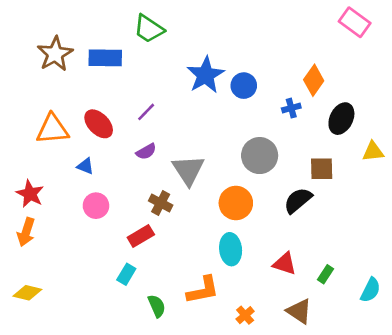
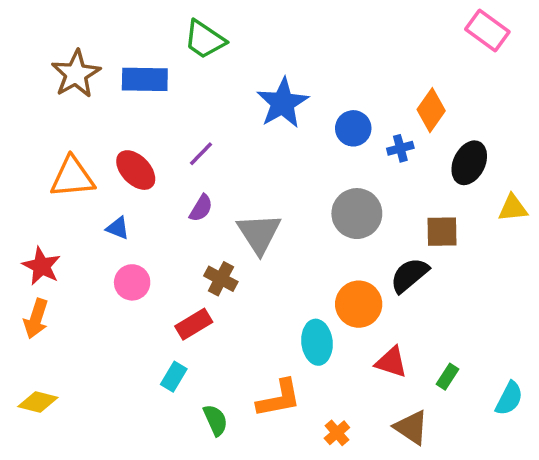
blue circle: (244, 86) -> (353, 128), moved
purple semicircle: (146, 152) -> (201, 208), turned -30
orange circle: (236, 203) -> (359, 304), moved

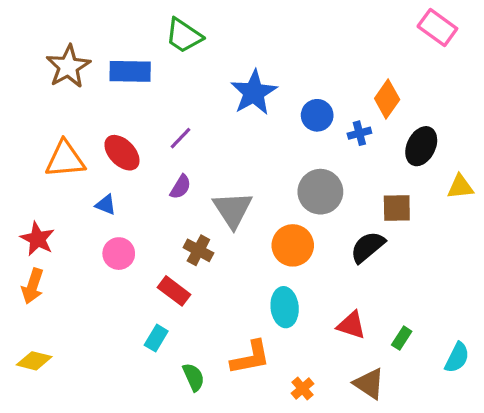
orange circle: (359, 304) -> (293, 245), moved
red rectangle: (194, 324) -> (174, 291), turned 68

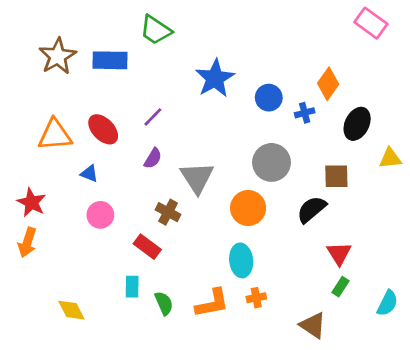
red triangle: (351, 325) -> (339, 254), moved, turned 40
cyan rectangle: (156, 338) -> (132, 287), turned -30
yellow diamond: (34, 361) -> (71, 310), moved, turned 48
green semicircle: (194, 377) -> (164, 303), moved
orange cross: (302, 388) -> (256, 298), moved, turned 30

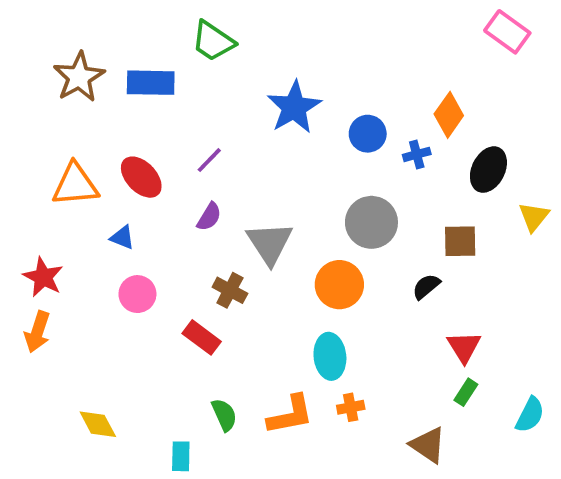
yellow triangle: (390, 158) -> (534, 217), turned -45
black semicircle: (312, 209) -> (426, 287), size x0.7
cyan rectangle: (132, 287) -> (181, 456), moved

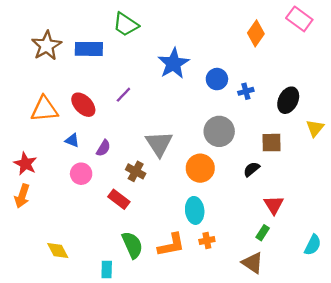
orange diamond: (449, 115) -> (256, 33), moved
purple semicircle: (209, 217) -> (103, 148), moved
green rectangle: (466, 392) -> (263, 233), moved
green semicircle: (224, 415) -> (132, 245), size x1.4

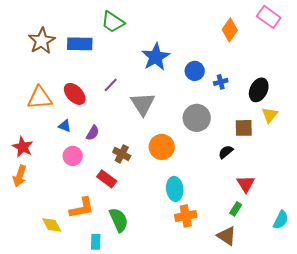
yellow triangle: (315, 128) -> (270, 115), moved
gray triangle: (159, 144) -> (143, 104), moved
orange circle: (200, 168) -> (162, 147), moved
orange cross: (207, 240) -> (186, 216), size x1.5
orange L-shape: (171, 245) -> (82, 208), moved

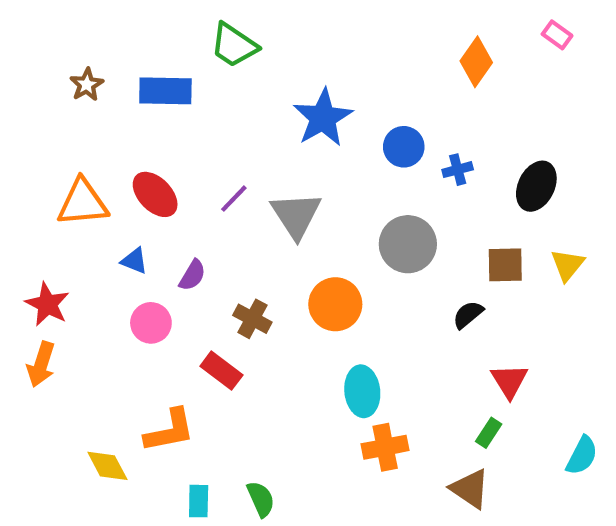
pink rectangle: (269, 17) -> (557, 35), size x0.6
brown star: (42, 41) -> (87, 85), size x0.6
purple line: (111, 85) -> (234, 199), moved
yellow triangle: (270, 115) -> (567, 265), moved
green semicircle: (119, 220) -> (261, 499), moved, size x0.7

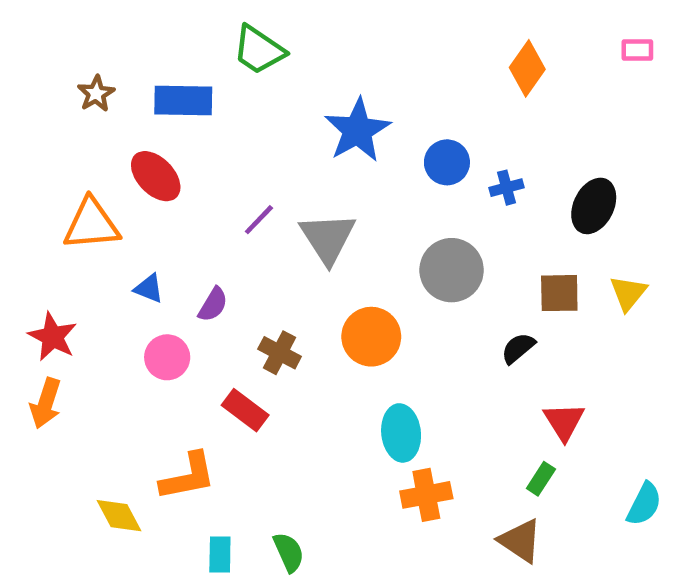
pink rectangle: (557, 35) -> (637, 50), moved, turned -36
red ellipse: (155, 194) -> (156, 176), moved

